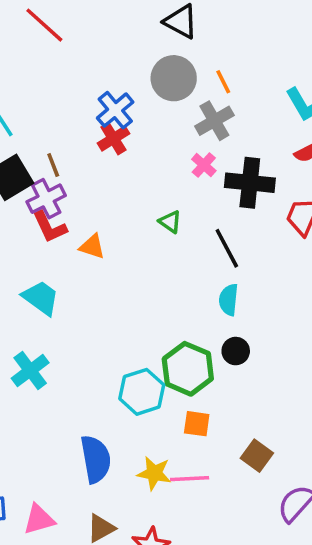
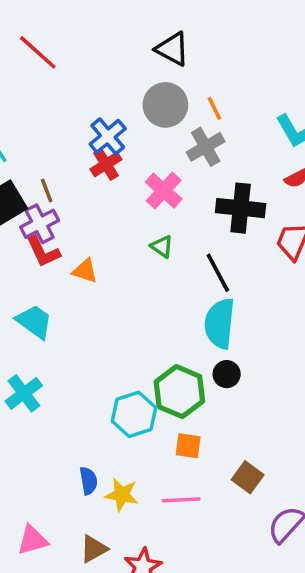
pink cross: (204, 165) -> (164, 191), moved, size x1.5
cyan semicircle: (229, 300) -> (220, 323), size x1.6
blue semicircle: (96, 459) -> (89, 481), size x0.6
yellow star: (154, 473) -> (122, 495), moved

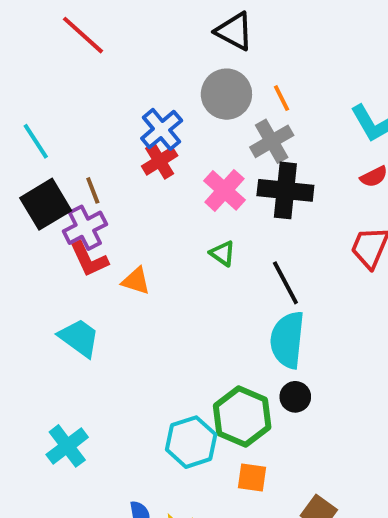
black cross: (241, 208) -> (285, 190), moved
cyan cross: (24, 393) -> (67, 446), moved

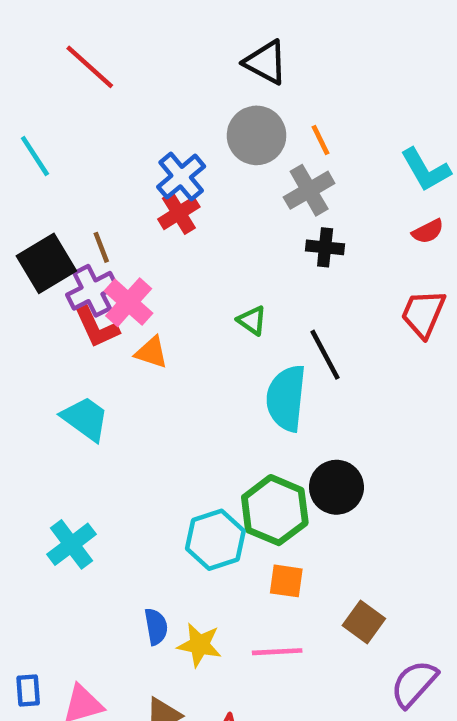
cyan line: (36, 141) -> (35, 156), moved
pink cross: (224, 190) -> (129, 302), moved
black cross: (285, 190) -> (325, 247), size x0.6
cyan semicircle: (287, 340) -> (286, 398), moved
black circle: (295, 397) -> (336, 487), size x1.5

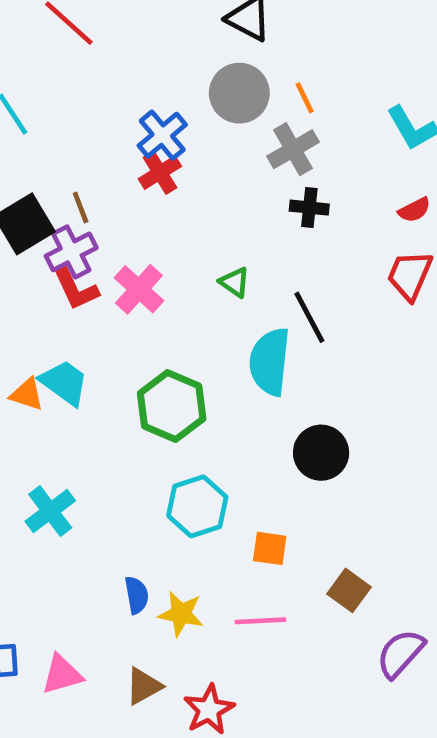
red semicircle: (428, 231) -> (414, 210), moved
pink cross: (129, 302) -> (139, 289), moved
orange triangle: (151, 352) -> (27, 394), moved
green hexagon: (275, 510) -> (172, 406), moved

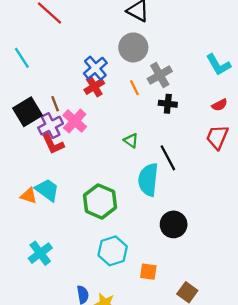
orange line: (305, 98) -> (134, 88), moved
pink cross: (139, 289) -> (75, 121), moved

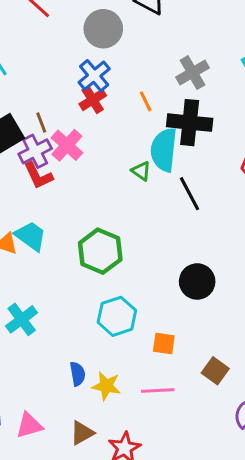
gray circle: (133, 47) -> (103, 29), moved
gray cross: (160, 75) -> (193, 73), moved
black cross: (168, 104) -> (190, 123), size x1.8
cyan semicircle: (148, 180) -> (164, 150), moved

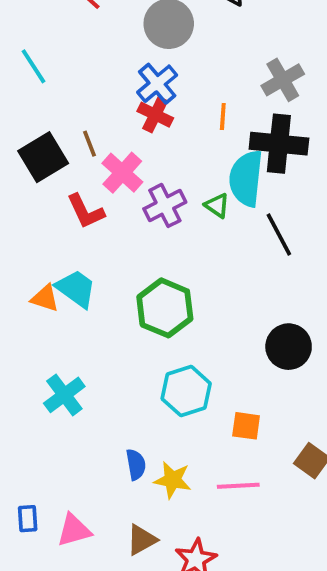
red cross: (93, 100) -> (155, 115), turned -32
orange line: (146, 101) -> (223, 117), turned 30
purple cross: (35, 151) -> (165, 205), moved

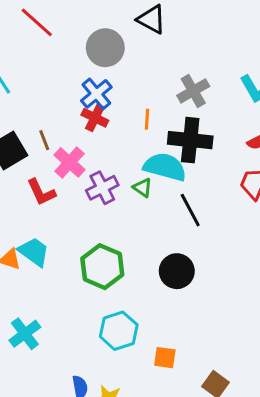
cyan semicircle: (246, 178) -> (165, 167), turned 99
black circle: (289, 347) -> (177, 271), moved

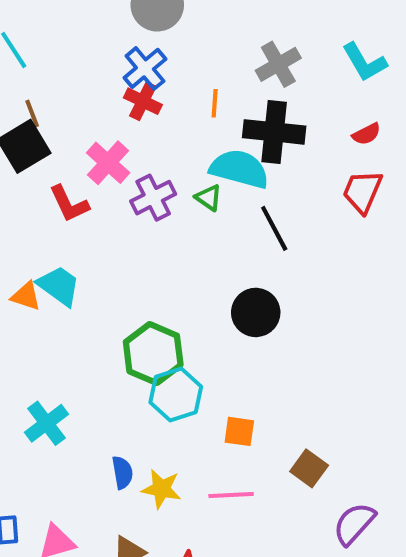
brown line: (44, 140) -> (32, 114), moved
green hexagon: (102, 267) -> (153, 353), moved
cyan cross: (25, 334) -> (47, 423), moved

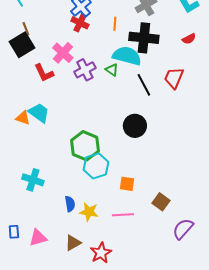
red trapezoid: (362, 191) -> (174, 78), moved
cyan cross: (47, 423) -> (33, 180), turned -35

